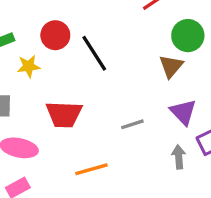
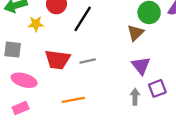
black line: (94, 53) -> (83, 19), turned 60
gray line: (132, 124) -> (88, 61), moved

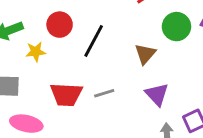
brown triangle: (135, 33) -> (145, 54), moved
purple triangle: (141, 66) -> (157, 94), moved

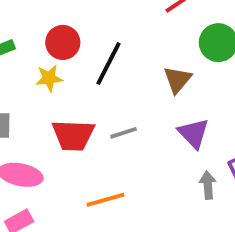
yellow star: (36, 52) -> (49, 78), moved

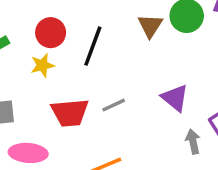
brown triangle: (177, 80) -> (150, 26), moved

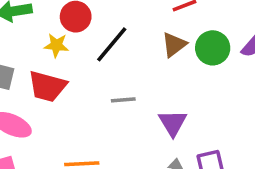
gray line: (114, 105) -> (123, 100), moved
red trapezoid: (70, 113) -> (47, 86), moved

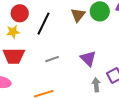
gray line: (123, 100) -> (52, 59), moved

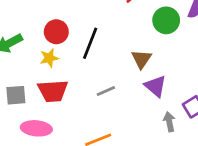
brown triangle: (78, 15) -> (141, 59), moved

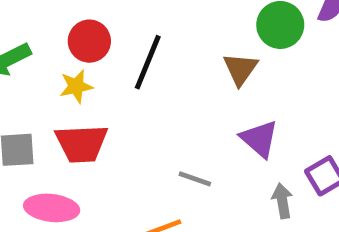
brown triangle: (141, 59) -> (240, 69), moved
gray line: (106, 91) -> (195, 179), moved, turned 42

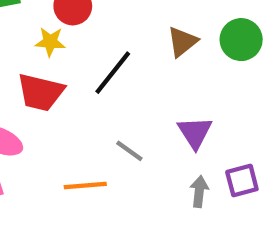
black line: (148, 62) -> (113, 73), moved
brown triangle: (240, 69) -> (182, 42), moved

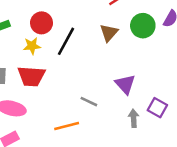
black line: (113, 73) -> (66, 41), moved
purple square: (242, 180) -> (157, 108), turned -36

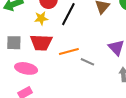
orange line: (67, 126) -> (69, 52), moved

